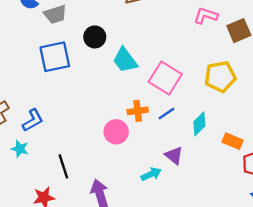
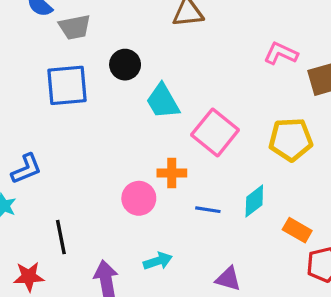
blue line: (166, 113) -> (208, 210), moved, turned 36
purple triangle: (174, 155) -> (228, 279), moved, turned -30
cyan arrow: (151, 174) -> (158, 261), moved

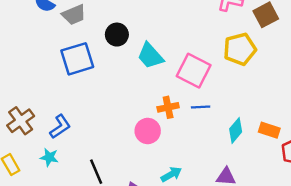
yellow pentagon: (291, 139) -> (240, 49), moved
cyan diamond: (254, 201) -> (236, 130), moved
blue line: (208, 210) -> (201, 107), moved

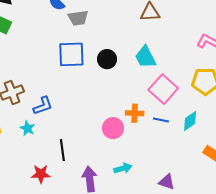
black circle: (117, 35) -> (107, 59), moved
cyan trapezoid: (150, 56) -> (145, 57), moved
cyan diamond: (236, 130) -> (190, 121), moved

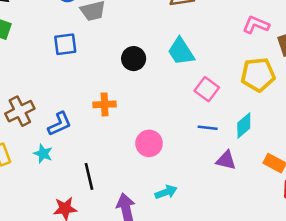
blue square: (71, 54) -> (65, 44), moved, size x0.7
pink square: (163, 89) -> (207, 89), size x0.7
orange cross: (135, 113) -> (105, 104), moved
purple triangle: (167, 182) -> (226, 160), moved

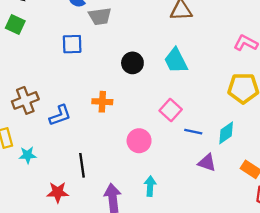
pink square: (207, 89) -> (171, 110), moved
cyan star: (43, 154) -> (28, 155), moved, turned -30
cyan arrow: (166, 192) -> (150, 186), turned -72

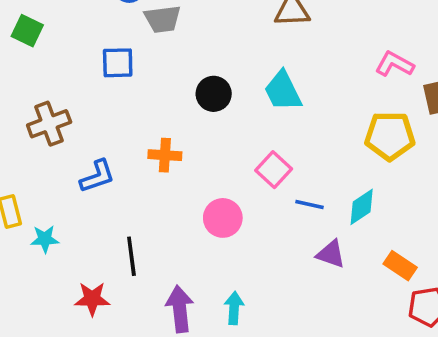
brown cross: (25, 100) -> (49, 124), moved
cyan arrow: (150, 186) -> (234, 308), moved

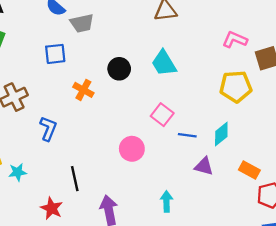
orange cross: (165, 155) -> (83, 90), moved, turned 30
blue L-shape: (97, 176) -> (48, 129), turned -45
red star: (92, 299) -> (52, 208), turned 30
cyan arrow: (234, 308) -> (167, 201), moved

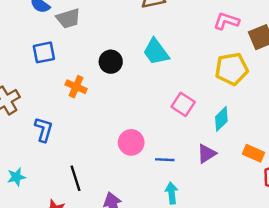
pink square: (162, 115) -> (183, 104), moved
blue line: (187, 135) -> (165, 160), moved
purple triangle: (204, 166) -> (207, 154), turned -42

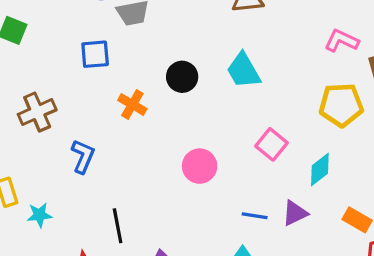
pink circle: (131, 142) -> (200, 166), moved
blue line: (165, 160) -> (255, 216), moved

